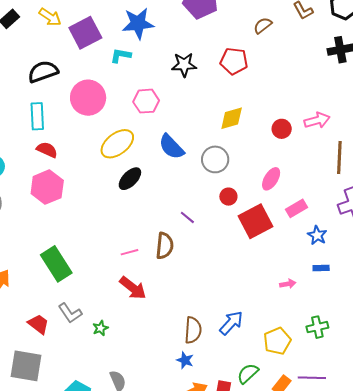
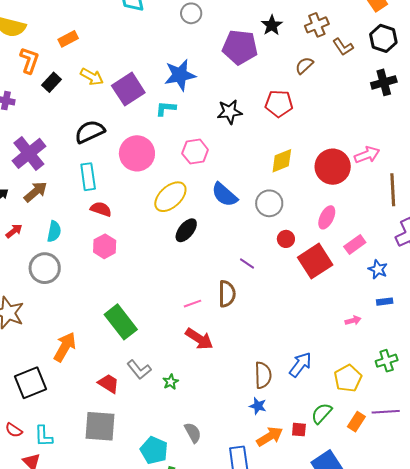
red circle: (282, 129) -> (333, 167), size x1.8
pink hexagon: (47, 187) -> (105, 246), size x0.7

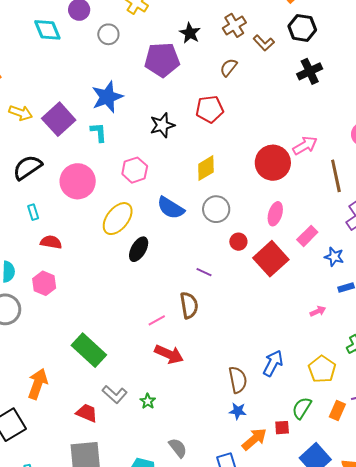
cyan L-shape: (166, 108) -> (99, 132), turned 90
yellow diamond: (282, 161) -> (206, 168), moved
cyan rectangle: (88, 177) -> (33, 212), size x0.6
pink hexagon: (105, 246) -> (44, 283), moved

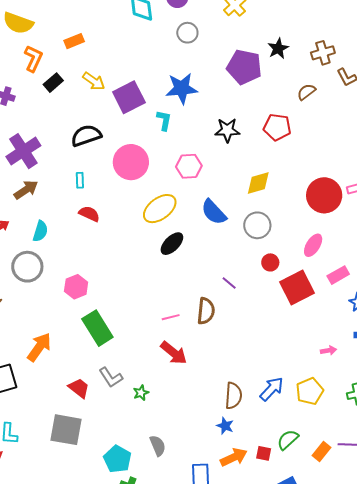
gray circle: (108, 34) -> (187, 33), moved
pink hexagon: (44, 283) -> (76, 287), moved
yellow pentagon: (322, 369) -> (310, 391), moved

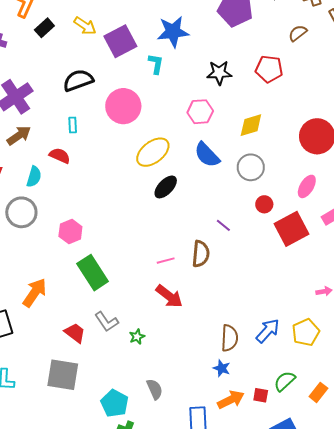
pink hexagon: (189, 166) -> (200, 112), moved
red semicircle: (89, 214) -> (60, 156), moved

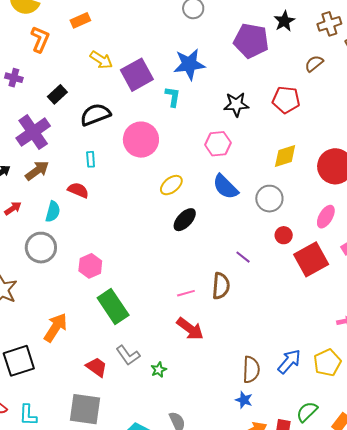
black rectangle: (44, 28) -> (57, 94), moved
yellow diamond: (251, 125) -> (285, 156), moved
yellow ellipse: (153, 152) -> (171, 185), size x0.7

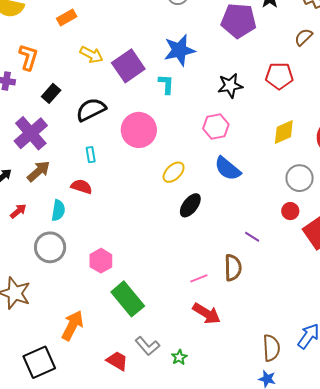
orange L-shape: (40, 39) -> (28, 57), moved
gray circle: (269, 199) -> (300, 178), moved

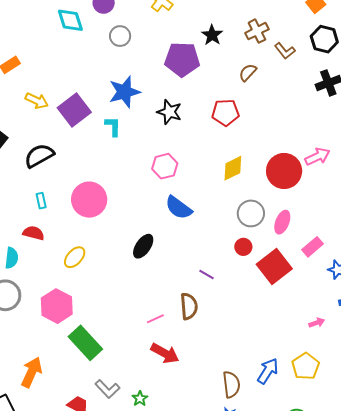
black star: (230, 86) -> (169, 112), moved, turned 30
pink circle: (139, 130) -> (89, 200), moved
yellow ellipse: (174, 172) -> (75, 257), moved
pink hexagon: (101, 261) -> (57, 306), size x1.4

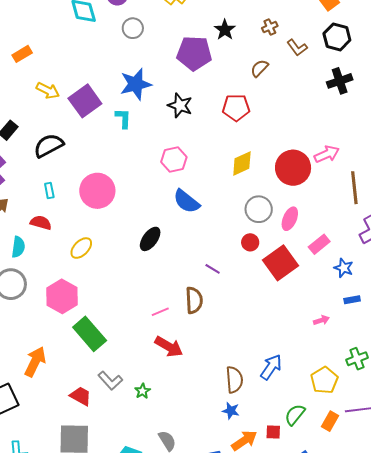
brown cross: (257, 31) -> (270, 27), size x0.7
yellow pentagon: (306, 366) -> (324, 380), moved

